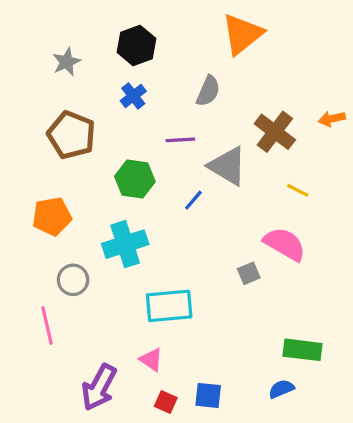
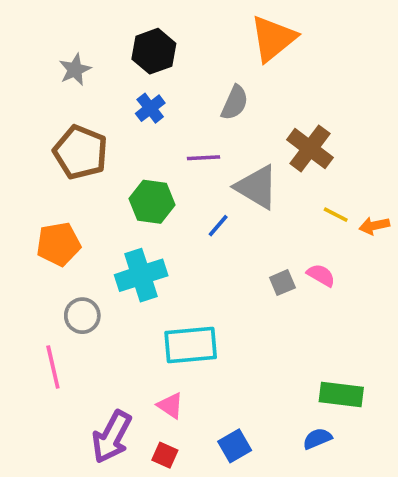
orange arrow: (332, 119) -> (374, 226), moved
pink semicircle: (285, 244) -> (321, 275), size x0.6
gray square: (249, 273) -> (282, 283), moved
blue square: (208, 395) -> (235, 446), turned -36
red square: (166, 402) -> (165, 455), moved

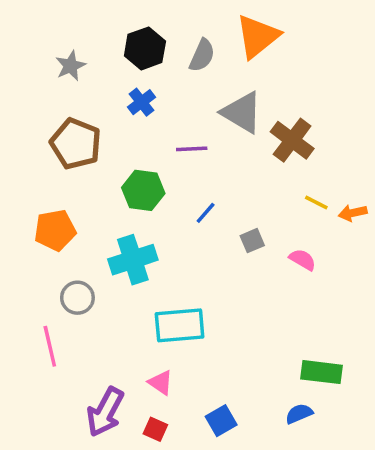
gray semicircle: (235, 103) -> (202, 55), moved
gray triangle: (257, 187) -> (242, 112), moved
gray square: (282, 283) -> (252, 241), moved

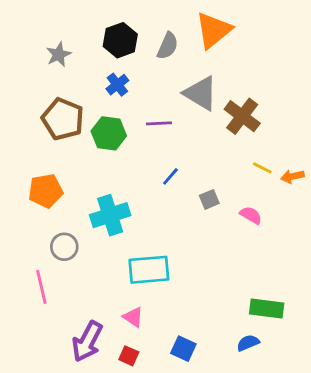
green hexagon: (143, 190) -> (109, 133), moved
blue square: (221, 421) -> (183, 349), turned -35

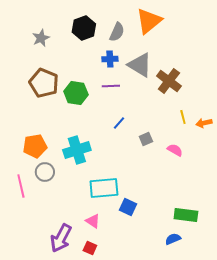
blue cross: (117, 85) -> (110, 59), moved, turned 35
yellow line: (262, 168) -> (183, 117), turned 48
orange pentagon: (46, 191) -> (35, 146), moved
pink line: (41, 287) -> (21, 186), moved
blue square: (183, 349) -> (128, 207), moved

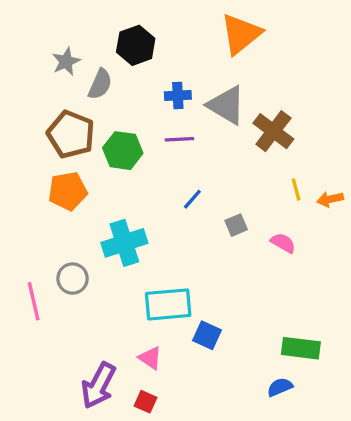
gray semicircle: (117, 32) -> (100, 84), moved
orange pentagon: (35, 146) -> (68, 191), moved

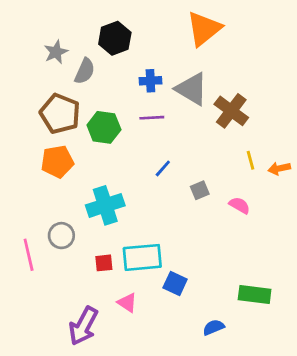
blue semicircle: (280, 387) -> (213, 327), moved
red square: (145, 402) -> (104, 263), moved, turned -30

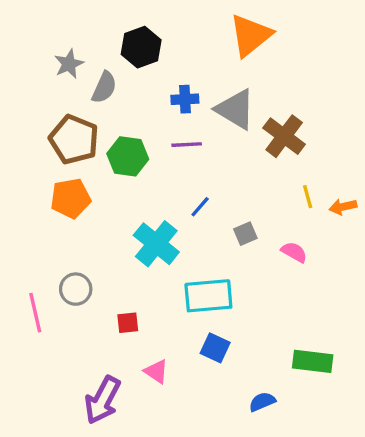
cyan cross: (105, 205) -> (156, 244), moved, turned -33
cyan rectangle: (142, 257) -> (208, 296), moved

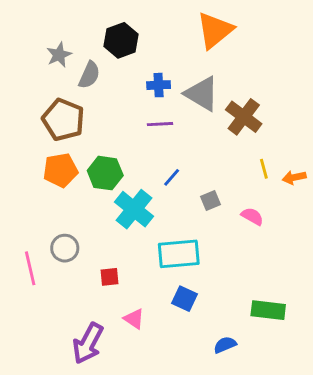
green hexagon: (128, 156) -> (105, 173), moved

